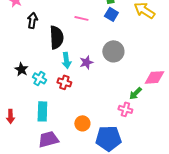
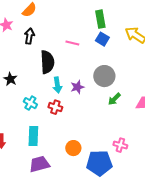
black arrow: (32, 20) -> (29, 36), moved
black star: (21, 69) -> (10, 79), moved
green arrow: (135, 93) -> (114, 99), moved
pink cross: (125, 109) -> (120, 145), moved

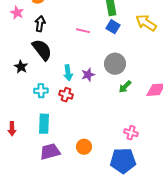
black semicircle: (47, 62) -> (42, 50), moved, turned -35
cyan cross: (30, 103) -> (41, 91), turned -32
orange circle: (73, 148) -> (84, 147), moved
blue pentagon: (99, 163) -> (123, 161), moved

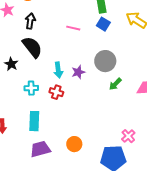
pink cross: (131, 133) -> (128, 136), moved, turned 32

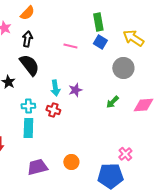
gray circle: (105, 61) -> (123, 68), moved
cyan rectangle: (34, 121) -> (28, 128), moved

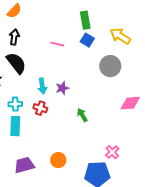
green arrow: (112, 102) -> (82, 115), moved, turned 104

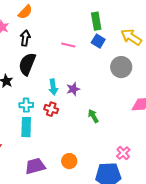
black semicircle: (16, 63) -> (27, 64), turned -120

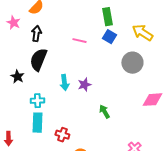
red cross: (51, 109) -> (62, 135), moved

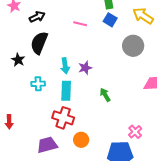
black arrow: (36, 34) -> (37, 17), turned 56
cyan rectangle: (37, 123) -> (66, 91), moved
red cross: (62, 135) -> (63, 118), size x1.5

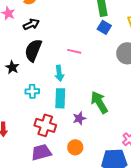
pink line: (80, 24) -> (74, 51), moved
purple star: (85, 68) -> (79, 118), moved
green arrow: (105, 95) -> (99, 102), size x1.6
red cross: (63, 118) -> (45, 125), moved

